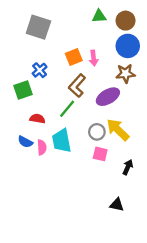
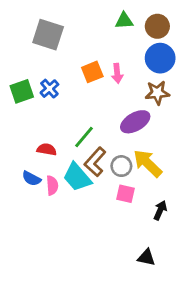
brown L-shape: (77, 86) -> (95, 162), moved
green square: (23, 90) -> (22, 91), moved
cyan trapezoid: (62, 141) -> (77, 177), turned -30

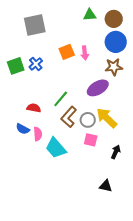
gray square: (48, 35) -> (35, 25), turned -30
cyan trapezoid: (77, 177) -> (56, 148), moved

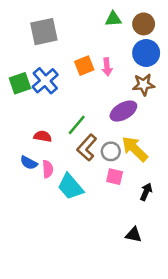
blue cross: (36, 64) -> (45, 81), size x1.5

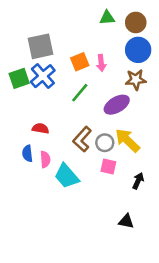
gray square: (44, 32) -> (40, 46), moved
green line: (77, 125) -> (80, 93), moved
blue semicircle: (29, 163) -> (27, 153), turned 56

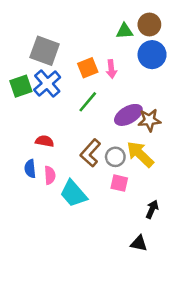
green triangle: (107, 18) -> (124, 31), moved
gray square: (40, 46) -> (45, 51), turned 32
brown star: (136, 80) -> (149, 120), moved
black arrow: (138, 181) -> (152, 209), moved

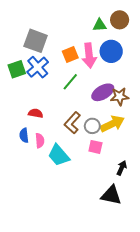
blue circle: (152, 55) -> (111, 51), moved
pink arrow: (111, 69) -> (89, 56), size x1.6
yellow arrow: (140, 154) -> (112, 124), turned 110
black triangle: (139, 243) -> (111, 195), size x1.5

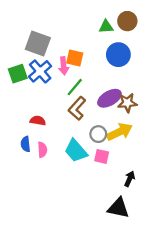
orange square: (70, 55) -> (75, 58), turned 35
pink arrow: (89, 56) -> (64, 66), moved, size x0.7
brown L-shape: (72, 123) -> (77, 108), moved
cyan trapezoid: (59, 155) -> (76, 151), moved

